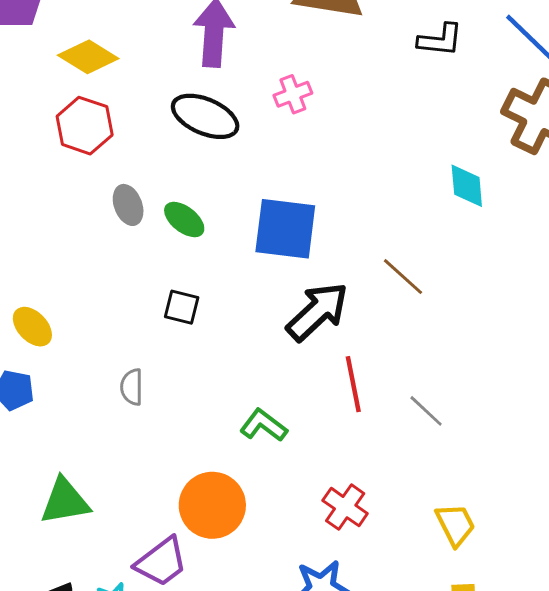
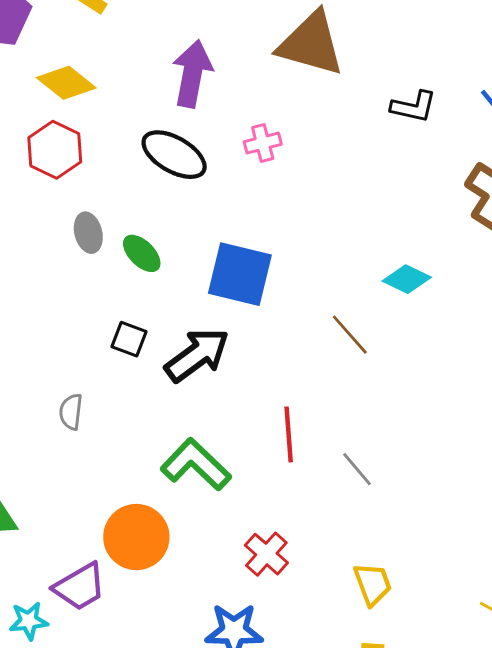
cyan diamond: (467, 186) -> (407, 279), moved, turned -66
black arrow: (317, 312) -> (197, 355), moved
green L-shape: (264, 425) -> (196, 464), size x1.5

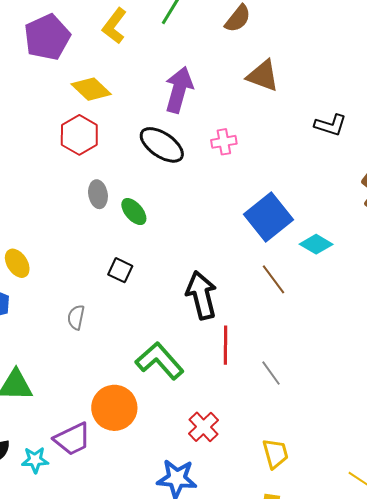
brown triangle: (311, 44) -> (263, 76), size x0.7
blue square: (240, 274) -> (268, 217), moved, turned 33
black arrow: (197, 355) -> (202, 295), moved, turned -72

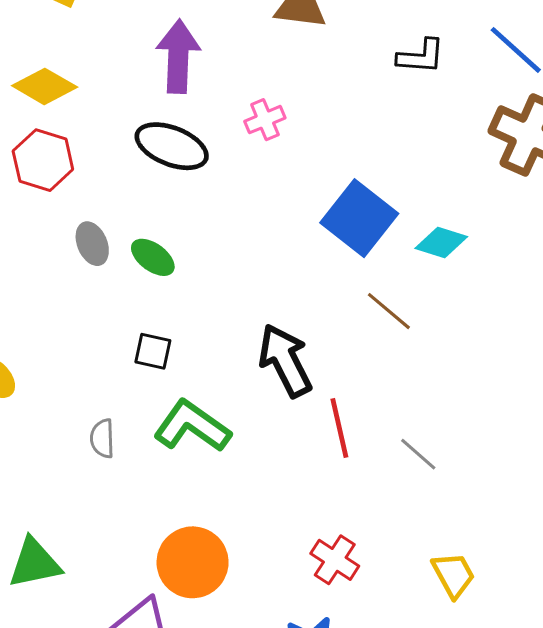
green L-shape: (160, 361) -> (192, 426), moved

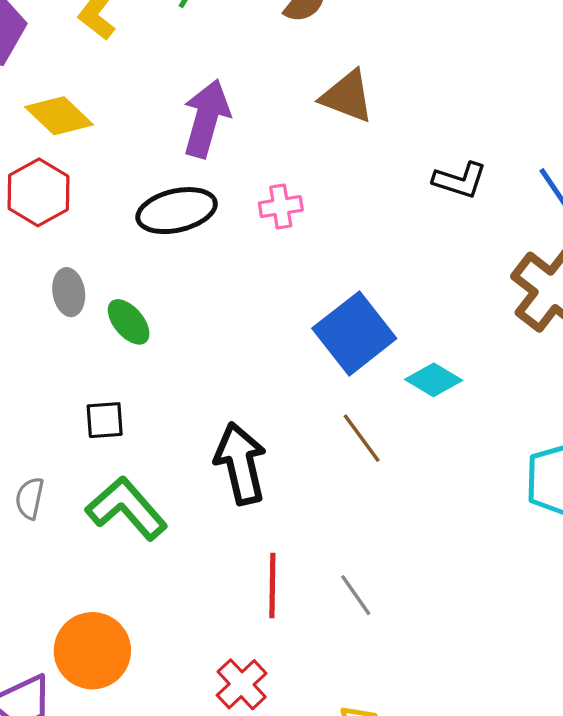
black ellipse: (172, 146) -> (177, 211), turned -48
black square: (153, 351) -> (105, 420), turned -30
red line: (339, 428) -> (272, 586), moved

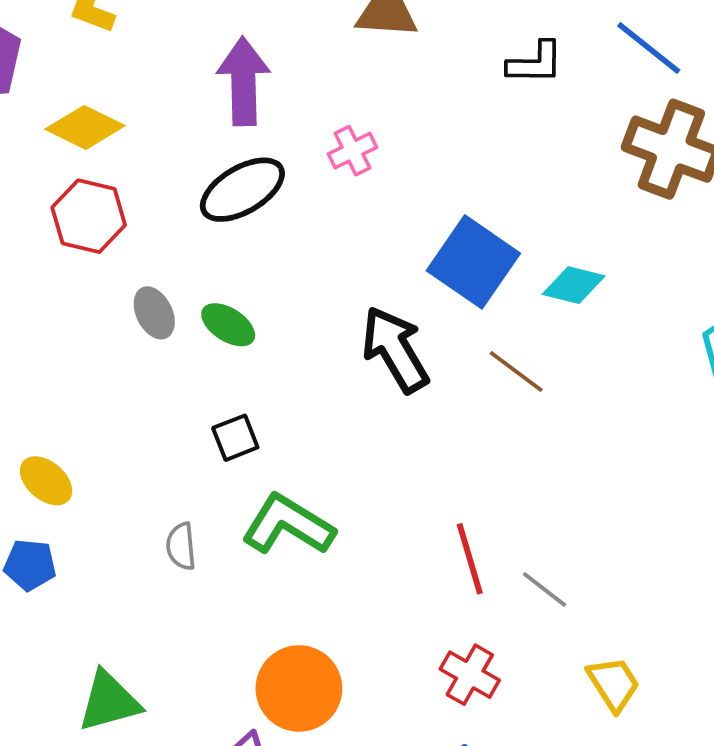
black arrow: (241, 463) -> (395, 349), moved
gray line: (356, 595) -> (545, 590), moved

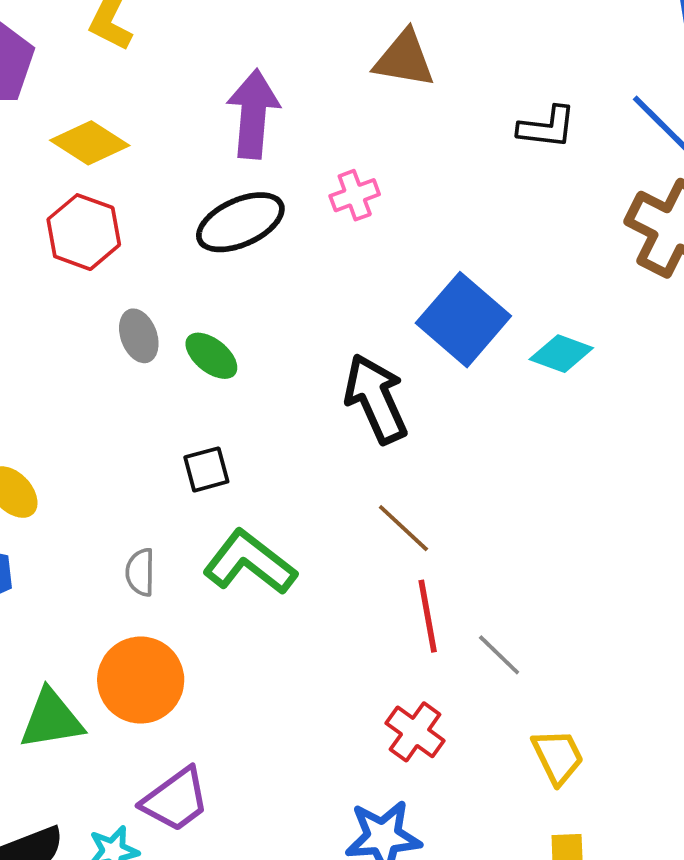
brown line: (516, 371) -> (403, 528), moved
orange circle: (299, 688) -> (141, 680), moved

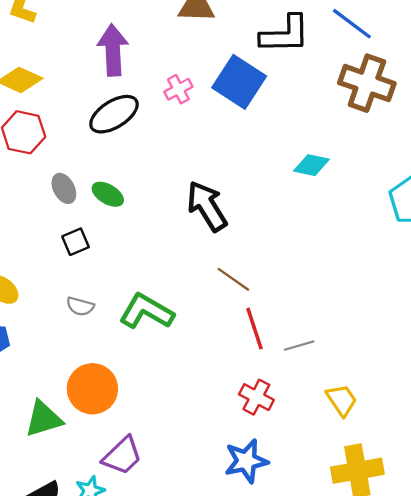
black L-shape: (547, 127) -> (285, 34), size x1.5
blue square: (463, 320) -> (239, 82), moved
black square: (206, 469) -> (76, 242), moved
gray semicircle: (140, 572) -> (80, 306), moved, turned -68
gray line: (499, 655) -> (299, 346), turned -52

